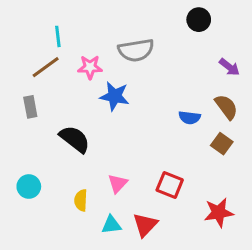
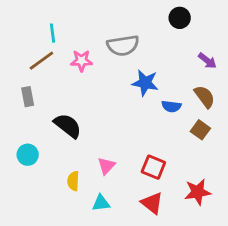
blue star: (115, 96) -> (145, 83), moved
cyan circle: (29, 186) -> (28, 155), moved
red triangle: (145, 225) -> (152, 203), moved, turned -35

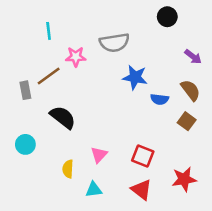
brown line: (41, 61) -> (49, 76), moved

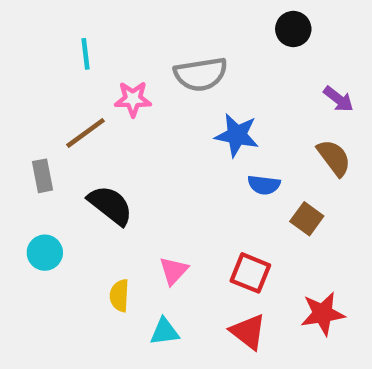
gray rectangle: (25, 90) -> (43, 176), moved
blue semicircle: (160, 99) -> (264, 185), moved
brown square: (187, 121) -> (307, 219), moved

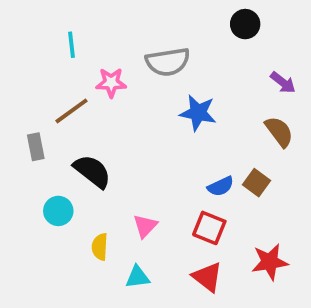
blue semicircle: (264, 185) -> (221, 186), moved, turned -32
cyan circle: (45, 253) -> (58, 211), moved

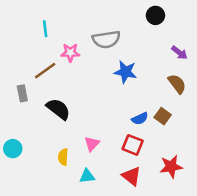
cyan circle: (58, 211) -> (13, 149), moved

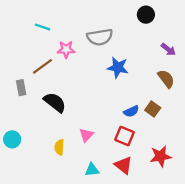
cyan line: (45, 29) -> (42, 27), turned -64
cyan triangle: (87, 176) -> (92, 170), moved

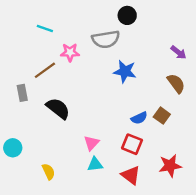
black circle: (146, 15) -> (127, 15), moved
yellow semicircle: (59, 147) -> (49, 172), moved, turned 152
cyan triangle: (92, 170) -> (95, 164), moved

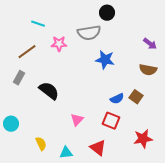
brown line: (45, 70) -> (27, 52), moved
brown semicircle: (176, 83) -> (148, 70), turned 138
gray rectangle: (22, 93) -> (19, 78), turned 40
cyan triangle: (95, 164) -> (66, 153), moved
red triangle: (131, 175) -> (98, 148), moved

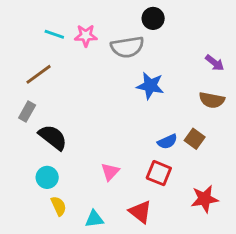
pink star: (59, 44) -> (86, 36), moved
black semicircle: (49, 91) -> (53, 137), moved
cyan circle: (11, 124) -> (47, 177), moved

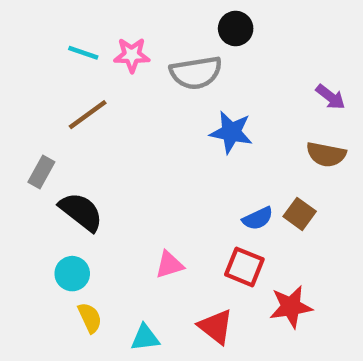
brown line: (39, 74) -> (88, 115), moved
pink triangle: (110, 172) -> (169, 265), turned 30
red star: (205, 199) -> (291, 307), moved

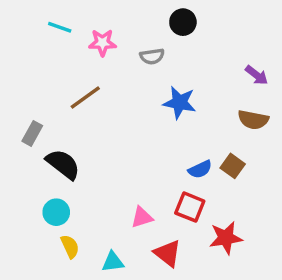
cyan line: (83, 53) -> (60, 27), moved
gray semicircle: (196, 73) -> (152, 56), size x0.6
brown line: (88, 115) -> (85, 97), moved
pink triangle: (169, 265) -> (142, 217), moved

